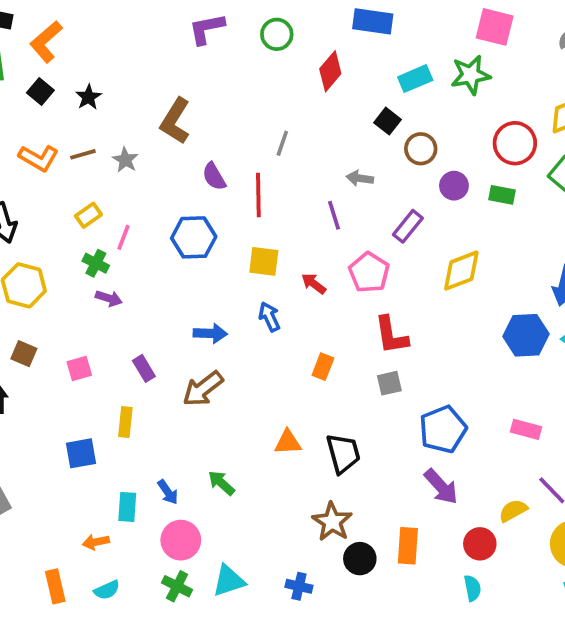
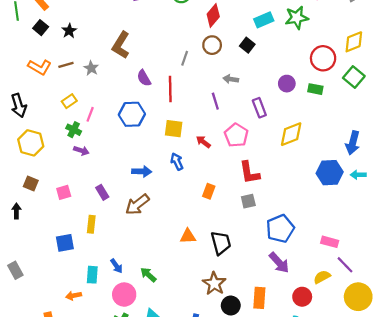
brown circle: (421, 149) -> (212, 45), moved
purple rectangle: (408, 226) -> (259, 108), turned -60
pink rectangle: (526, 429) -> (330, 242), moved
green arrow: (221, 483) -> (148, 275), moved

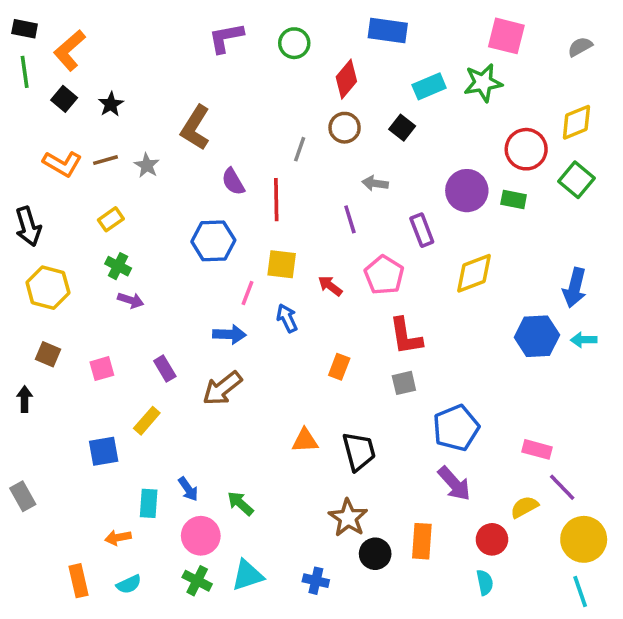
purple circle: (287, 84) -> (467, 191), size x1.5
pink line: (90, 114) -> (247, 293), moved
yellow rectangle: (91, 224) -> (147, 421), turned 35

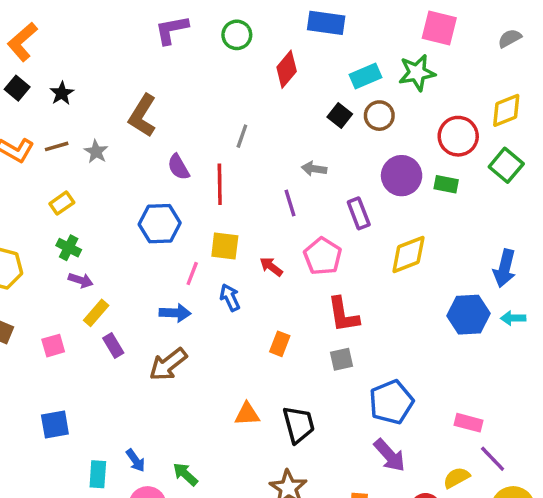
brown circle: (345, 128) -> (379, 116), moved
yellow rectangle: (147, 421) -> (96, 313), moved

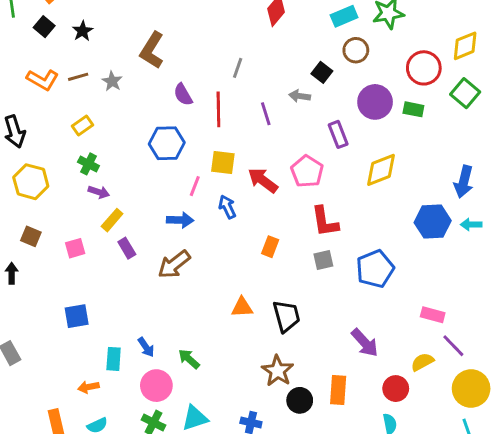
black square: (340, 116) -> (322, 72), moved
purple line: (290, 203) -> (266, 114), moved
red arrow: (271, 267) -> (263, 180), size x1.5
blue pentagon: (391, 402) -> (375, 269), moved

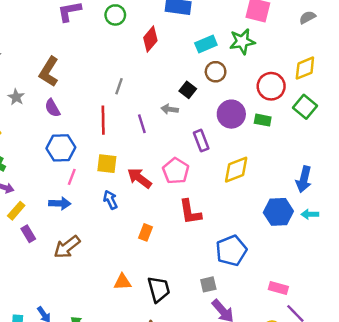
purple semicircle: (183, 95) -> (52, 108), moved
pink line: (195, 186) -> (72, 177), moved
blue arrow: (180, 220) -> (60, 203), moved
gray square: (323, 260) -> (208, 284), moved

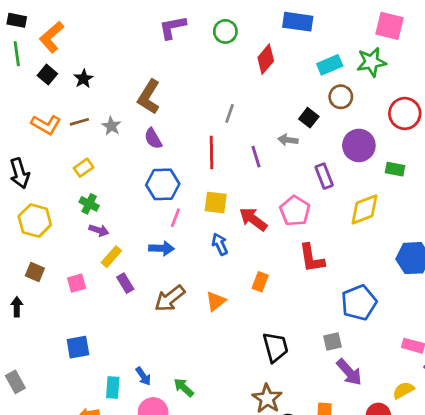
green rectangle: (263, 120) -> (395, 169), moved
orange triangle: (123, 282) -> (216, 301), moved, turned -36

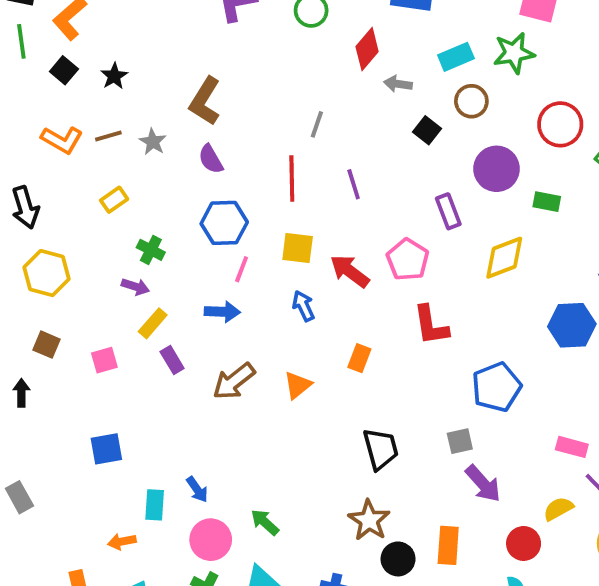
gray arrow: (288, 140) -> (398, 84), moved
green cross: (89, 204) -> (151, 250), moved
green arrow: (184, 387) -> (265, 522), moved

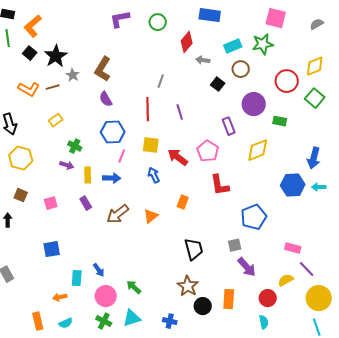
black star: (114, 76) -> (56, 56), size x1.6
gray star: (153, 142) -> (73, 75), moved
yellow rectangle: (153, 323) -> (88, 175), moved, turned -42

